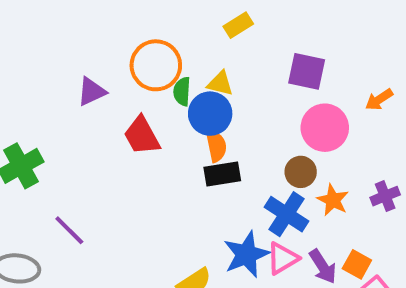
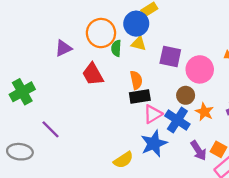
purple square: (307, 71) -> (170, 57), moved
blue circle: (210, 114) -> (136, 24), moved
pink triangle: (283, 258) -> (153, 114), moved

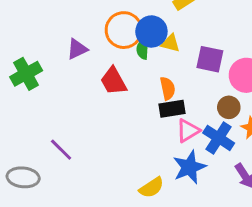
blue circle: (136, 24) -> (151, 31), moved
green cross: (22, 92) -> (26, 74), moved

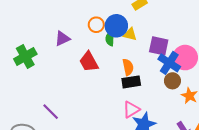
orange circle: (124, 30) -> (96, 25), size x0.6
pink triangle: (188, 131) -> (131, 109), moved
blue cross: (219, 138) -> (169, 63), moved

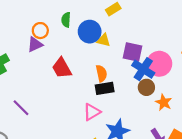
orange circle: (96, 25) -> (40, 31), moved
green semicircle: (110, 38) -> (66, 20), moved
pink triangle: (131, 109) -> (92, 112), moved
purple line: (51, 112) -> (21, 108), moved

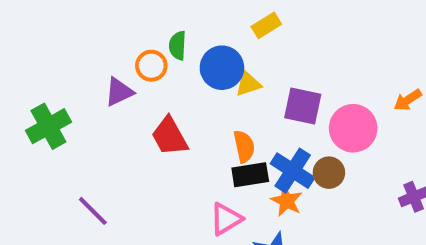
orange circle: (40, 31) -> (151, 66), moved
yellow triangle: (104, 40) -> (248, 84), turned -32
blue cross: (143, 69) -> (293, 171), moved
orange star: (164, 102) -> (287, 201), moved

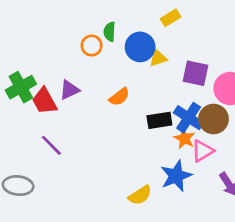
purple triangle: (119, 92) -> (69, 90), moved
red trapezoid: (169, 136) -> (44, 101), moved
orange semicircle: (244, 146) -> (119, 97), moved, turned 65
brown circle: (329, 173) -> (214, 119), size x1.4
pink triangle: (226, 219) -> (202, 151), moved

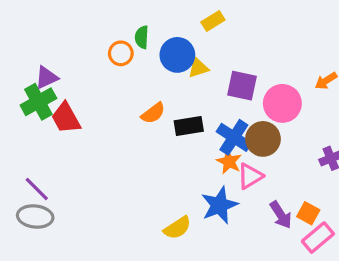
purple triangle: (69, 90) -> (46, 78), moved
black rectangle: (159, 120) -> (189, 126), moved
purple line: (51, 145) -> (37, 189), moved

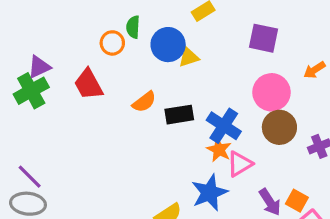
purple square: (242, 86) -> (264, 38), moved
red trapezoid: (66, 118) -> (88, 84), moved
brown circle: (263, 139) -> (279, 127), moved

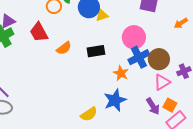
pink circle: (271, 92) -> (134, 37), moved
orange semicircle: (144, 102) -> (64, 48), moved
blue cross: (224, 126) -> (139, 57), moved, turned 30
pink triangle: (240, 164) -> (162, 82), moved

